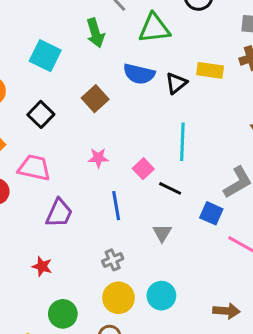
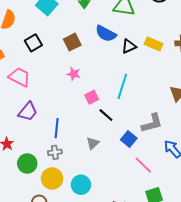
pink star: (98, 158) -> (74, 74), moved
blue line: (116, 206) -> (57, 128), moved
green circle: (63, 314) -> (27, 163), moved

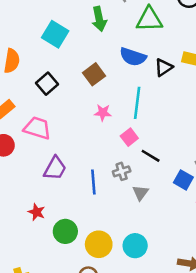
cyan line: (122, 86) -> (137, 103), moved
gray cross: (55, 152) -> (122, 171), moved

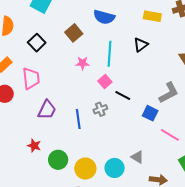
black triangle: (164, 67) -> (141, 45), moved
pink trapezoid: (37, 128) -> (31, 78), turned 70
gray triangle: (140, 193) -> (137, 157), moved, turned -32

